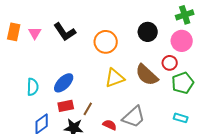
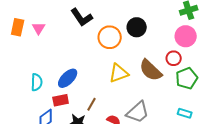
black L-shape: (65, 32) -> (82, 17), moved
black circle: (148, 32) -> (137, 27), moved
red rectangle: (66, 106) -> (61, 100), moved

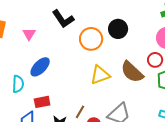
pink triangle: (39, 28) -> (29, 34), moved
blue ellipse: (68, 78) -> (40, 67), moved
brown line: (92, 104) -> (80, 112), moved

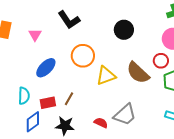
orange circle: (91, 39) -> (83, 56), moved
cyan semicircle: (18, 84) -> (24, 96), moved
brown line: (80, 112) -> (69, 99), moved

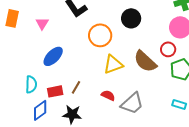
orange circle: (83, 56) -> (100, 35), moved
red semicircle: (101, 123) -> (108, 95), moved

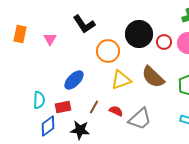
black circle: (131, 18) -> (139, 34), size x1.4
red circle: (168, 49) -> (164, 42), moved
blue ellipse: (53, 56) -> (74, 80), moved
brown line: (76, 87) -> (94, 107), moved

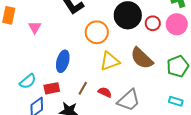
pink triangle: (50, 39) -> (35, 27), moved
blue ellipse: (74, 80) -> (63, 61), turned -30
cyan semicircle: (39, 100) -> (28, 81), turned 48

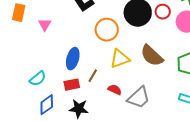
red circle: (153, 23) -> (163, 12), moved
red rectangle: (52, 88) -> (72, 85), moved
brown line: (83, 88) -> (93, 76), moved

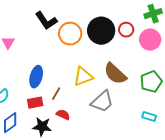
orange circle: (107, 30) -> (70, 34), moved
red semicircle: (115, 90) -> (63, 115), moved
gray trapezoid: (139, 98) -> (102, 102), moved

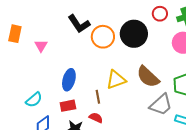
red circle: (126, 30) -> (160, 14), moved
brown line: (56, 94) -> (98, 97), moved, turned -40
gray trapezoid: (102, 102) -> (161, 105), moved

